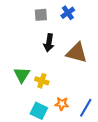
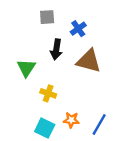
blue cross: (68, 13) -> (78, 29), moved
green triangle: (22, 75) -> (26, 68), moved

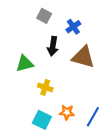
gray square: (47, 17) -> (44, 16), turned 32
green triangle: (26, 68) -> (25, 64), turned 42

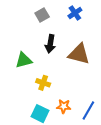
gray square: (44, 16) -> (42, 15), turned 32
blue cross: (73, 27) -> (75, 13), moved

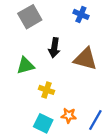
blue cross: (75, 13) -> (81, 14), turned -32
gray square: (42, 15) -> (30, 17), moved, size x1.5

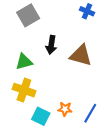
blue cross: (81, 14) -> (87, 11), moved
yellow cross: (47, 90) -> (24, 90), moved, size x1.5

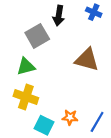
gray square: (28, 15) -> (37, 36), moved
black arrow: (51, 45) -> (59, 16), moved

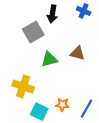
brown triangle: (87, 60) -> (78, 53), size x0.7
green triangle: (26, 66) -> (49, 59), moved

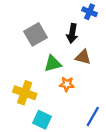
black arrow: (52, 14) -> (72, 33), moved
orange star: (62, 105) -> (67, 84), moved

